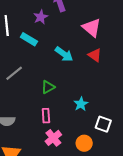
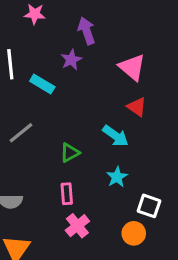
purple star: (41, 17) -> (71, 60), moved
cyan arrow: (64, 54) -> (115, 136), moved
orange circle: (84, 143) -> (134, 233), moved

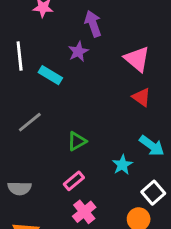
cyan arrow: (115, 136) -> (152, 146), moved
pink rectangle: (67, 194) -> (74, 181), turned 54
white square: (149, 206) -> (153, 193), turned 30

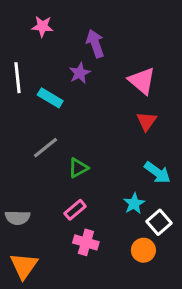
red triangle: (141, 97) -> (147, 121), turned 30
gray line: (30, 122) -> (46, 148), moved
cyan star: (122, 165) -> (134, 204), moved
pink cross: (84, 212) -> (86, 242), turned -35

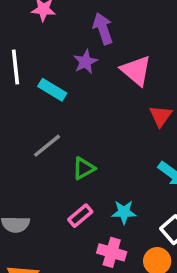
pink triangle: (142, 81) -> (136, 71), moved
cyan star: (134, 204) -> (124, 212), moved, turned 30
pink cross: (86, 242) -> (112, 252), moved

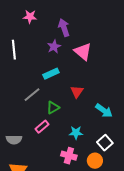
cyan rectangle: (52, 90) -> (51, 74), moved, turned -56
red triangle: (161, 116) -> (77, 92), moved
pink rectangle: (80, 216) -> (42, 127), moved

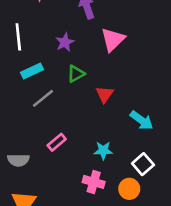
purple star: (54, 47) -> (65, 42), moved
pink triangle: (83, 52) -> (113, 40), turned 36
cyan rectangle: (51, 74) -> (32, 71), moved
green triangle: (53, 108) -> (76, 74), moved

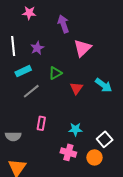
purple star: (65, 42) -> (37, 48), moved
cyan arrow: (142, 120) -> (104, 85), moved
pink rectangle: (57, 142) -> (41, 123), turned -40

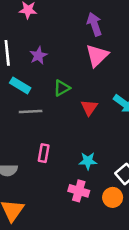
purple arrow: (63, 24) -> (94, 24), moved
cyan rectangle: (23, 71) -> (20, 85), turned 56
gray line: (31, 91) -> (31, 111), turned 36

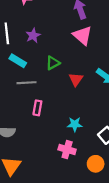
pink triangle: (97, 55) -> (82, 36), turned -35
pink rectangle: (44, 153) -> (37, 108), moved
orange circle: (113, 197) -> (96, 164), moved

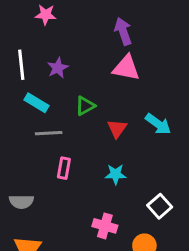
pink triangle: (82, 36) -> (126, 68), turned -30
cyan star: (75, 124) -> (116, 174), moved

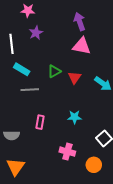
purple star: (58, 68) -> (36, 33), moved
red triangle: (117, 129) -> (74, 77), moved
pink rectangle: (64, 168) -> (40, 122), moved

